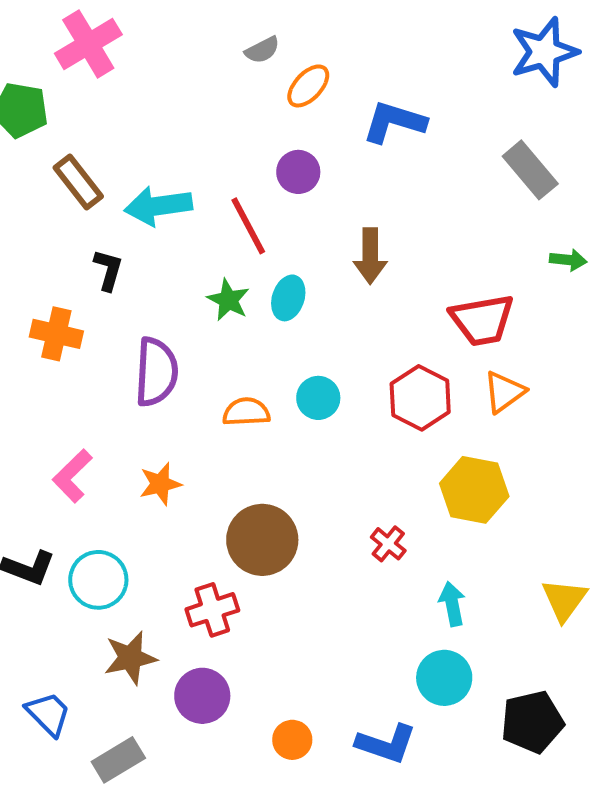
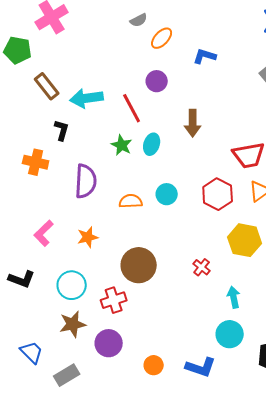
blue L-shape: (394, 122) -> (205, 56), size x0.7
cyan circle: (98, 580) -> (72, 285), moved

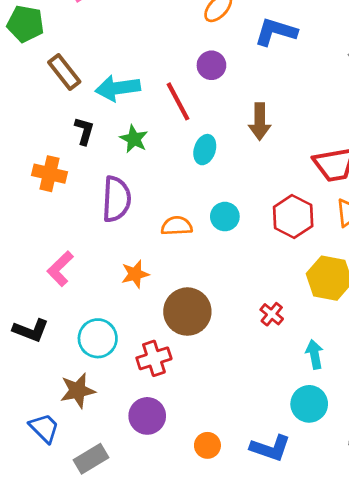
blue L-shape: (205, 56) -> (276, 32), size x1.4
green star: (122, 145) -> (134, 139), moved
orange star: (88, 237) -> (135, 274), moved
brown star: (73, 324) -> (78, 391), moved

